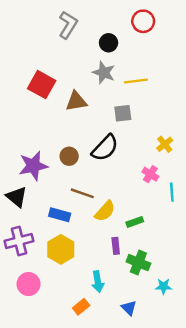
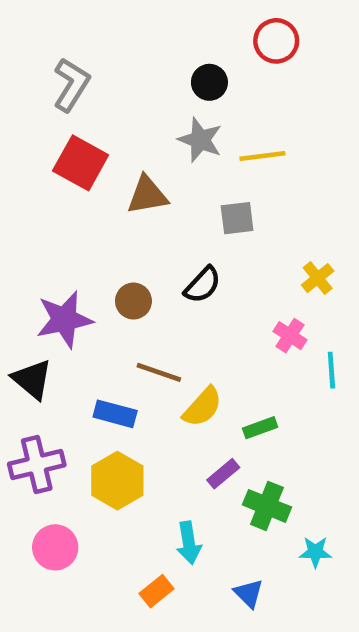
gray L-shape: (68, 25) -> (71, 85), moved
black semicircle: (105, 148) -> (203, 285), size x0.7
purple rectangle: (116, 246) -> (223, 474), turned 56

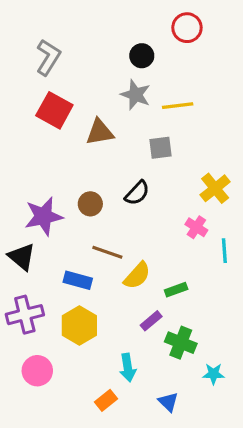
yellow cross: (318, 278) -> (215, 188), size x1.4

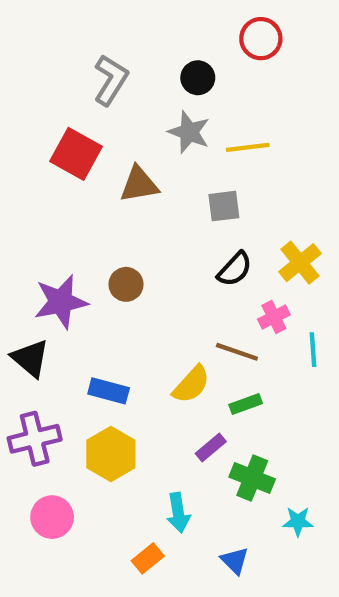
gray L-shape: (48, 57) -> (111, 80), moved
black semicircle: (137, 193) -> (235, 269), moved
pink cross: (196, 227) -> (274, 317), turned 30
brown line: (107, 252) -> (237, 352), moved

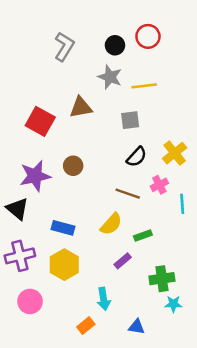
red circle: (261, 39) -> (148, 36), moved
red square: (76, 154) -> (40, 121), moved
brown line: (237, 352) -> (128, 194), moved
green cross: (252, 478) -> (162, 279), moved, turned -30
blue triangle: (235, 561) -> (137, 327), turned -36

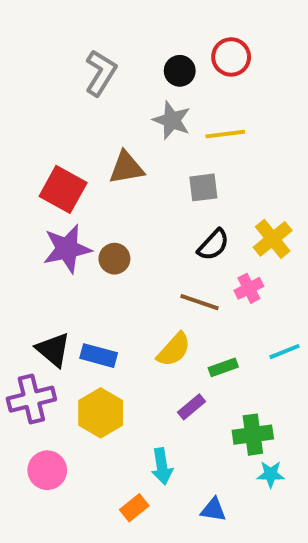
purple star: (35, 176) -> (67, 249), moved
cyan line: (182, 204) -> (284, 352), moved, turned 72
black triangle: (17, 209) -> (53, 350), moved

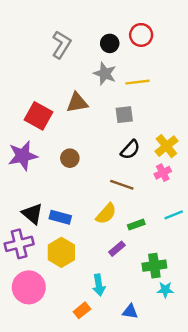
purple star: (67, 249) -> (23, 156), moved
pink cross: (249, 288) -> (163, 173), moved
pink circle: (47, 470) -> (29, 287), size x1.4

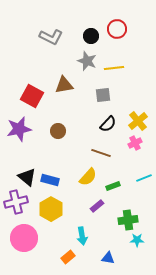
gray L-shape: (61, 45) -> (51, 37), turned 85

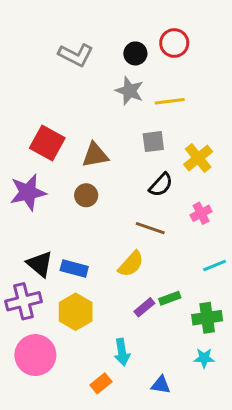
brown triangle: (64, 85) -> (95, 155), moved
yellow cross: (138, 121) -> (198, 158), moved
green rectangle: (113, 186) -> (170, 298), moved
green cross: (128, 220) -> (207, 318), moved

